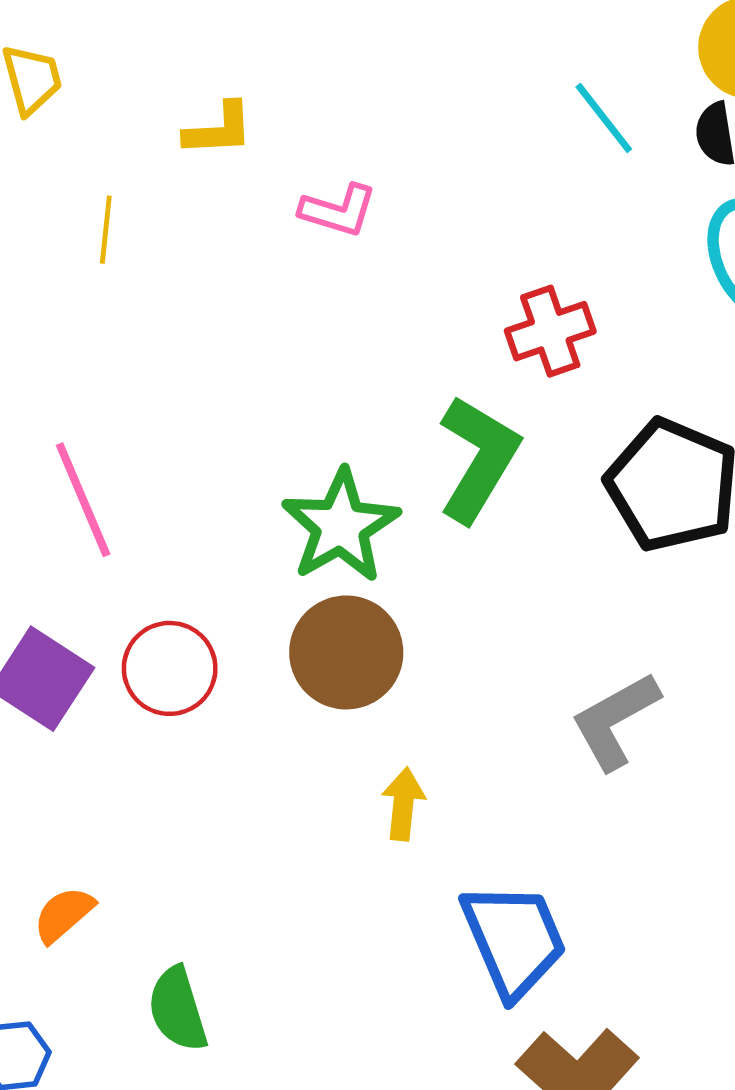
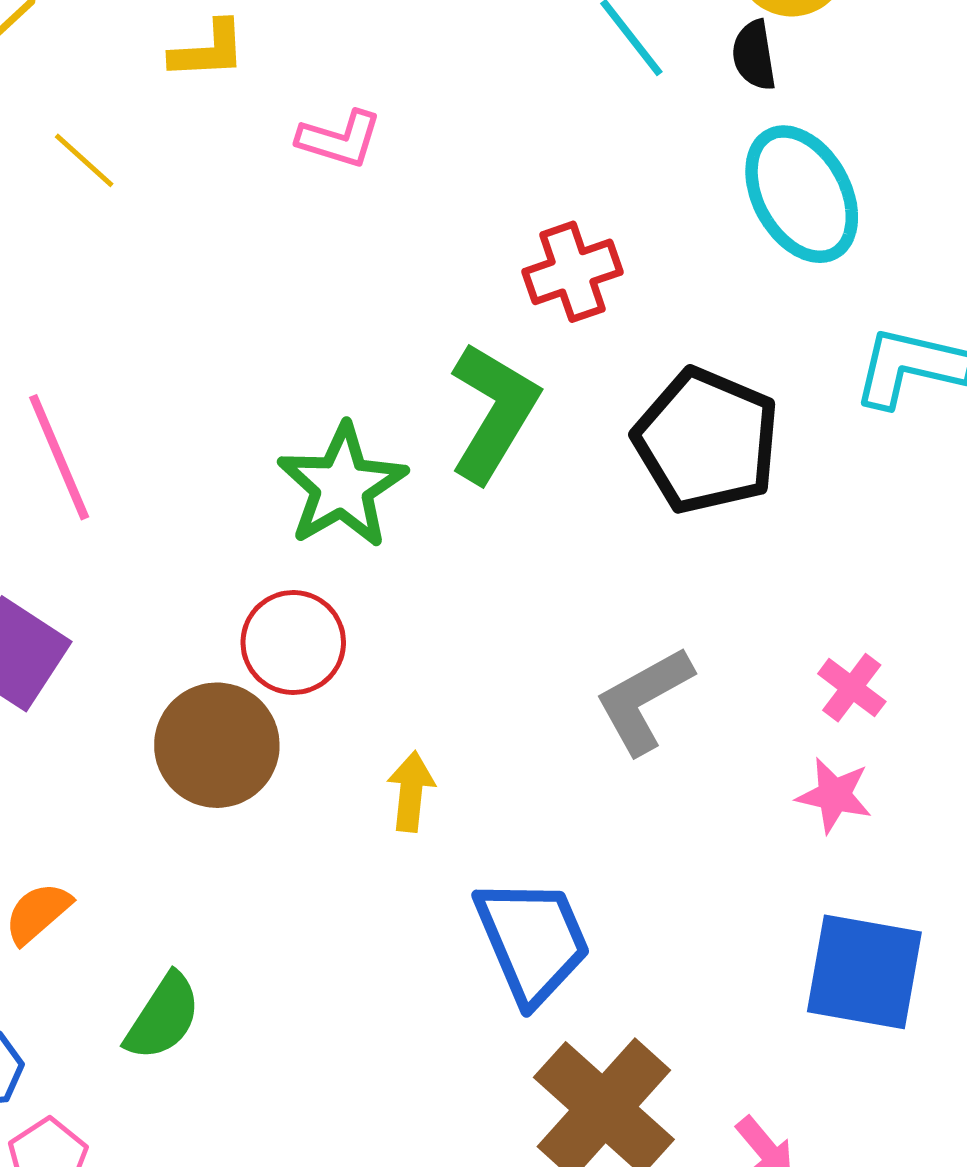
yellow line: (106, 230) -> (84, 160), turned -54
brown circle: (346, 652) -> (217, 745), moved
red circle: (170, 668) -> (293, 643), moved
green semicircle: (178, 1009) -> (163, 1017), turned -130

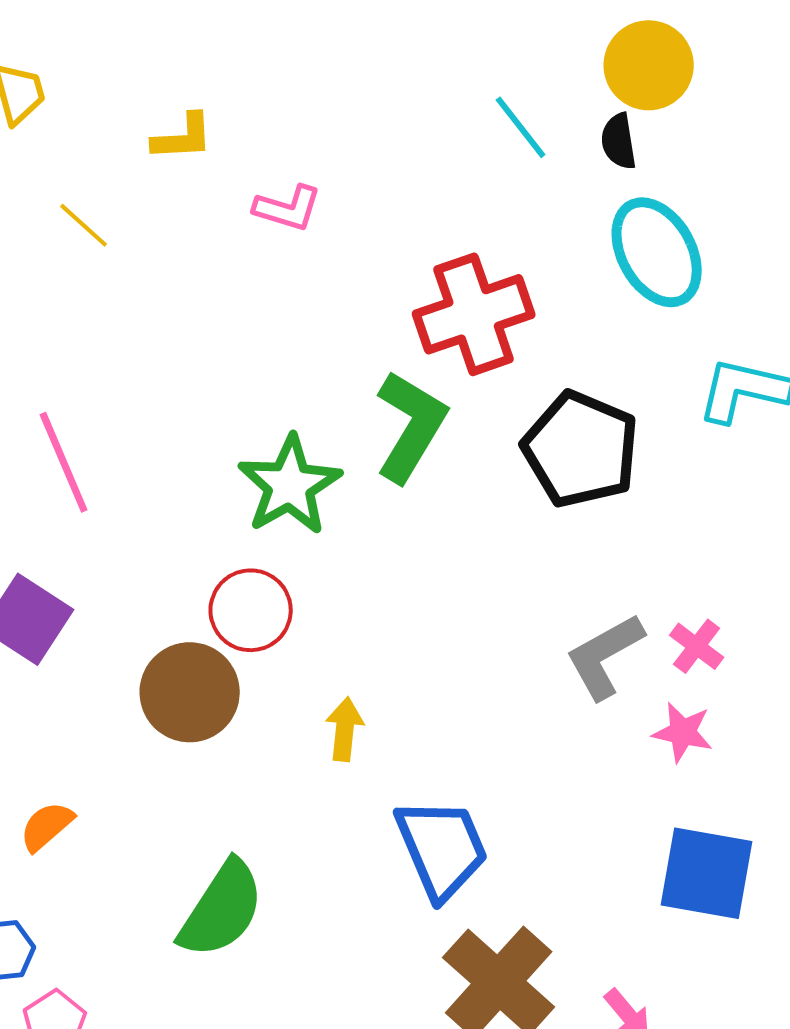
red cross: (573, 272) -> (474, 314), size x1.5
gray L-shape: (644, 700) -> (605, 656), moved
green semicircle: (163, 1017) -> (222, 909), moved, size x1.4

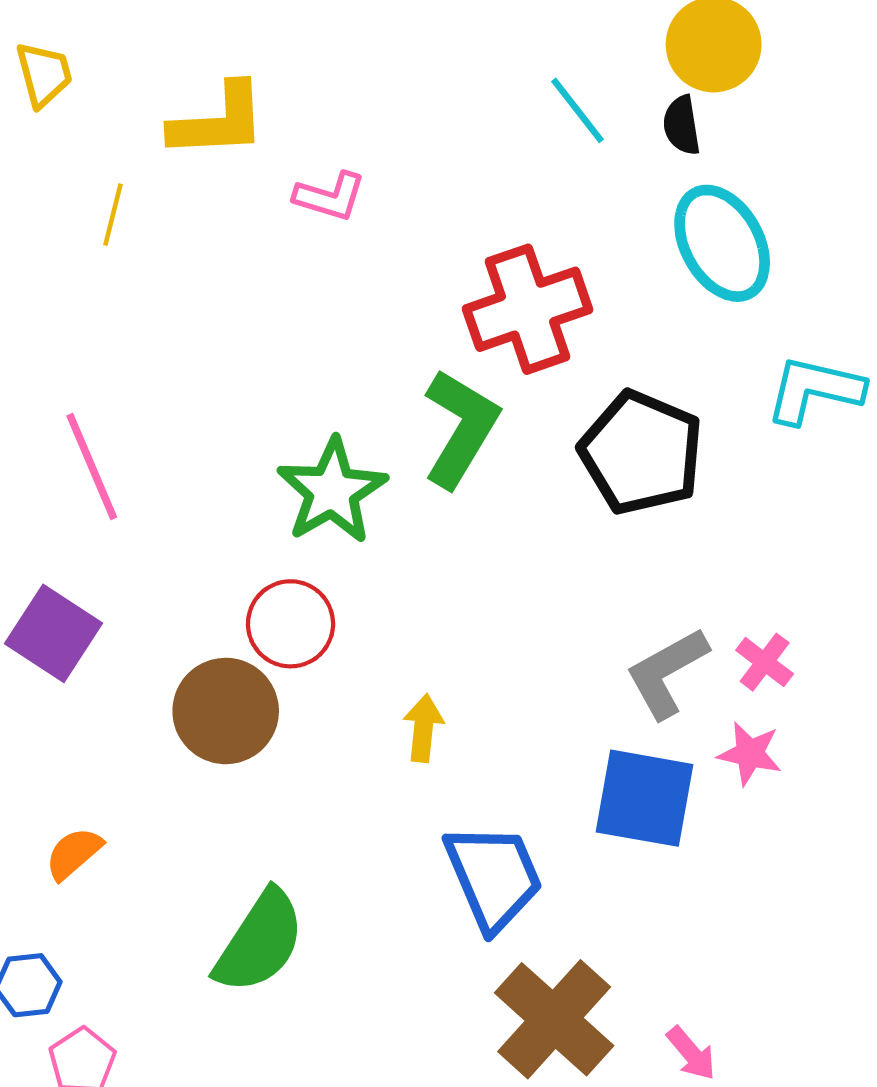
yellow L-shape: (183, 137) -> (218, 121), size x1.5
yellow line: (84, 225) -> (113, 215), turned 62
yellow arrow: (345, 729) -> (423, 728), moved
blue square: (707, 873) -> (644, 798), moved

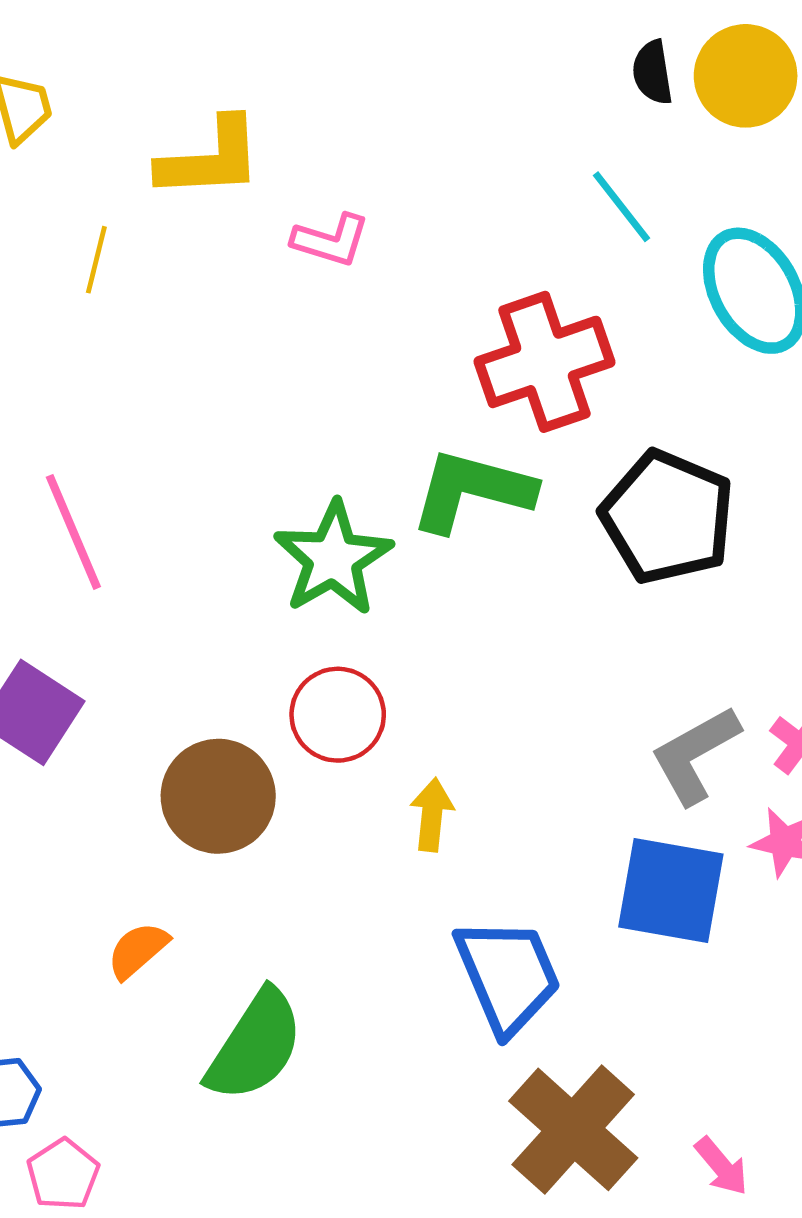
cyan line: (578, 110) -> (621, 207), moved
black semicircle: (682, 125) -> (653, 72), moved
green L-shape: (461, 428) -> (472, 491), turned -106
red circle: (291, 624) -> (338, 715), moved
orange semicircle: (74, 853) -> (138, 950), moved

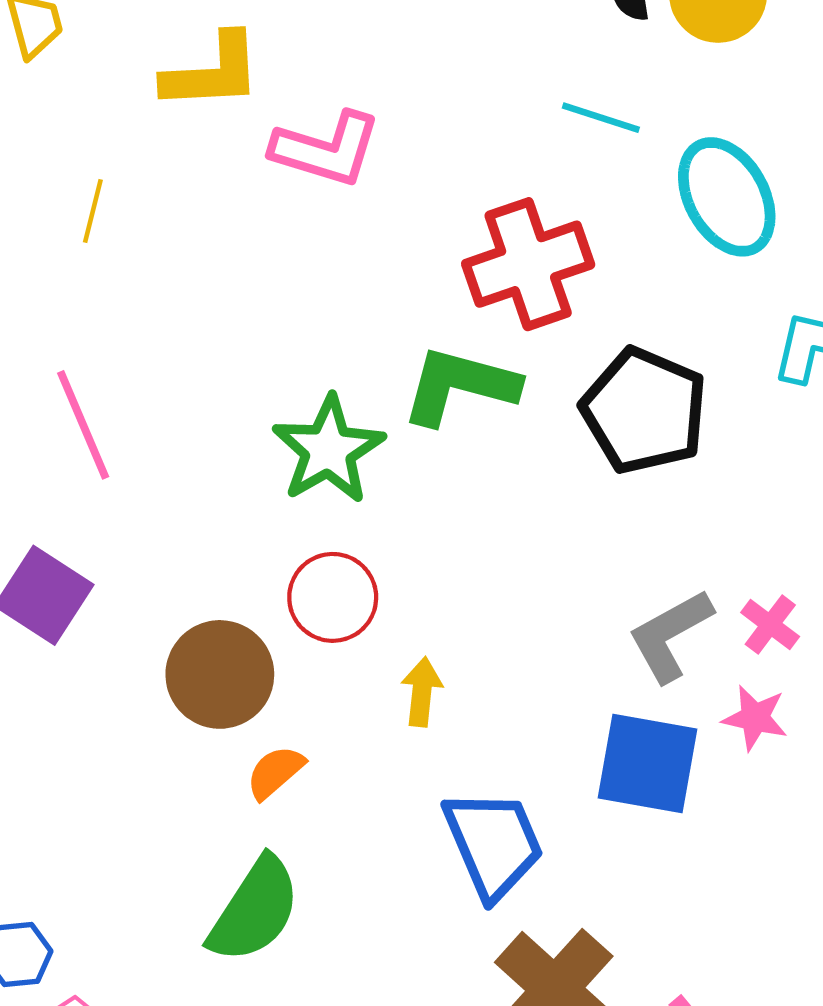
cyan line: (621, 207) -> (601, 118), turned -34
pink L-shape: (331, 240) -> (326, 149), size x1.5
yellow line: (96, 260) -> (93, 211), moved
orange semicircle: (138, 950) -> (275, 772), moved

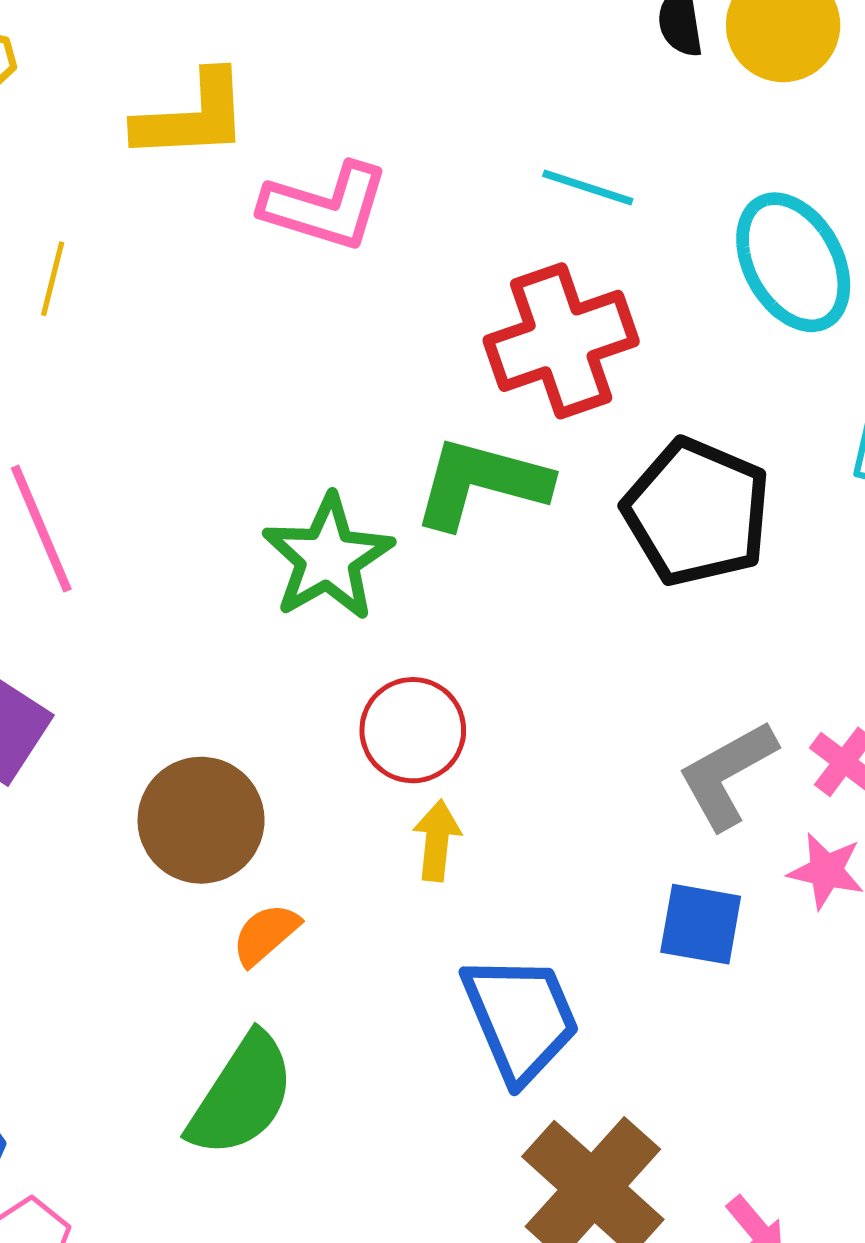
cyan line: (601, 118) -> (588, 187), moved
red circle: (333, 597) -> (413, 730), moved
blue square: (647, 763) -> (701, 924), size x0.7

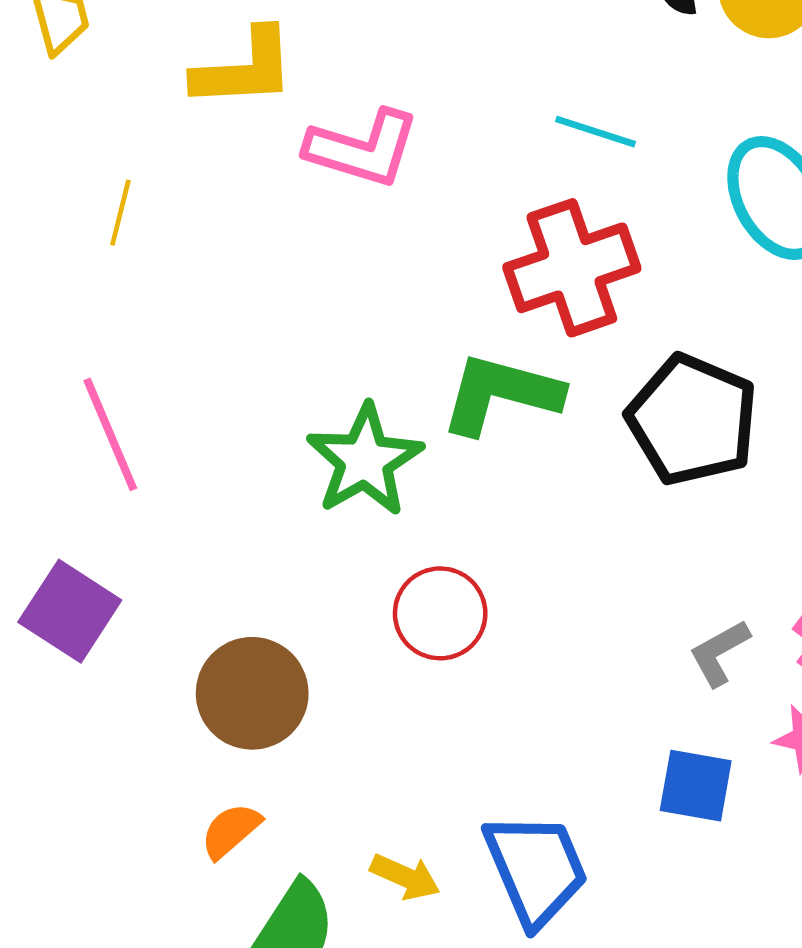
gray L-shape: (727, 775) -> (719, 653), size x0.7
yellow arrow: (437, 840) -> (405, 877), moved, turned 108
orange semicircle: (266, 934) -> (231, 831), moved

